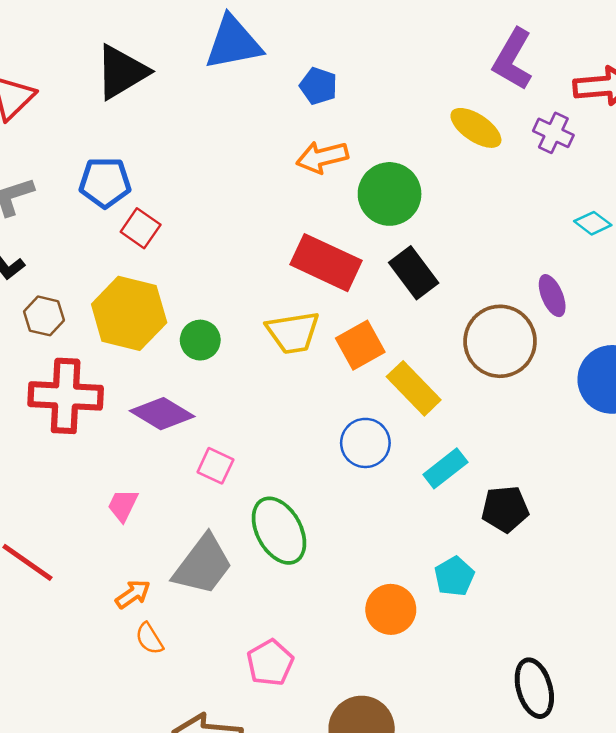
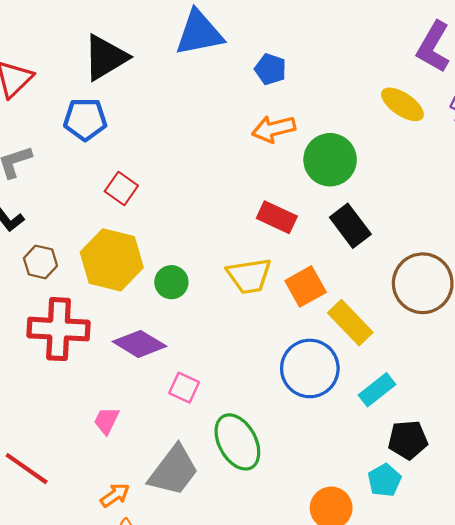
blue pentagon: (105, 183) -> (85, 119), moved
red rectangle: (326, 263) -> (277, 217), size x0.7
blue circle: (365, 443) -> (310, 368), size x1.4
black pentagon: (505, 509) -> (408, 440), moved

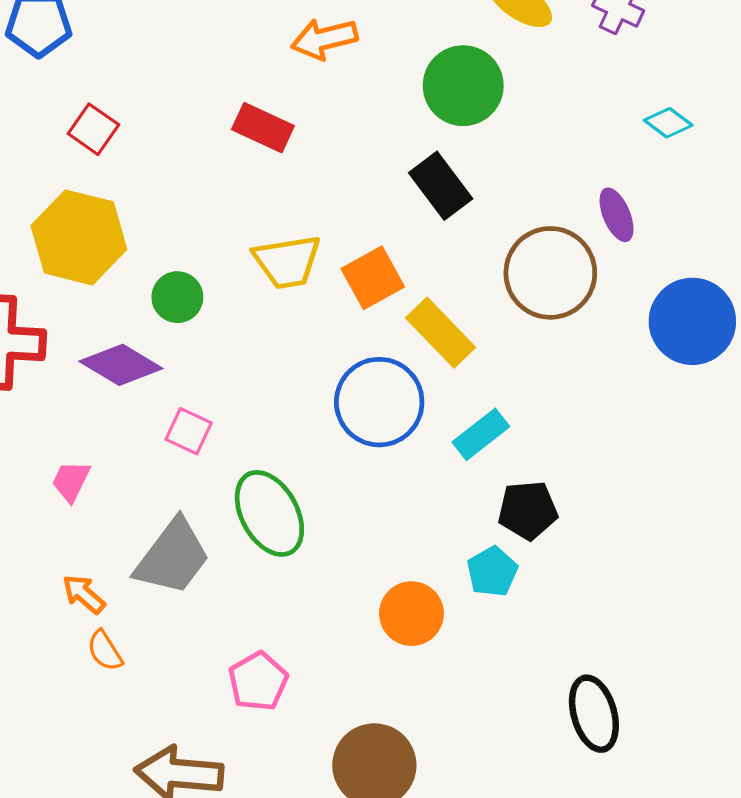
green circle: (330, 160) -> (463, 86), moved
red rectangle: (277, 217) -> (263, 128), moved
green circle: (171, 282) -> (177, 297), moved
orange arrow: (115, 495) -> (84, 594), turned -104

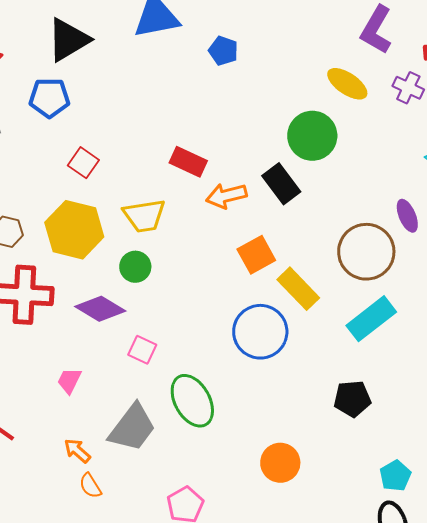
orange arrow: (324, 39) -> (226, 196), moved
black rectangle: (441, 186) -> (281, 184), moved
yellow trapezoid: (287, 262) -> (144, 216), moved
cyan rectangle: (481, 434) -> (371, 319), moved, size x1.4
cyan pentagon: (492, 572) -> (395, 476), moved

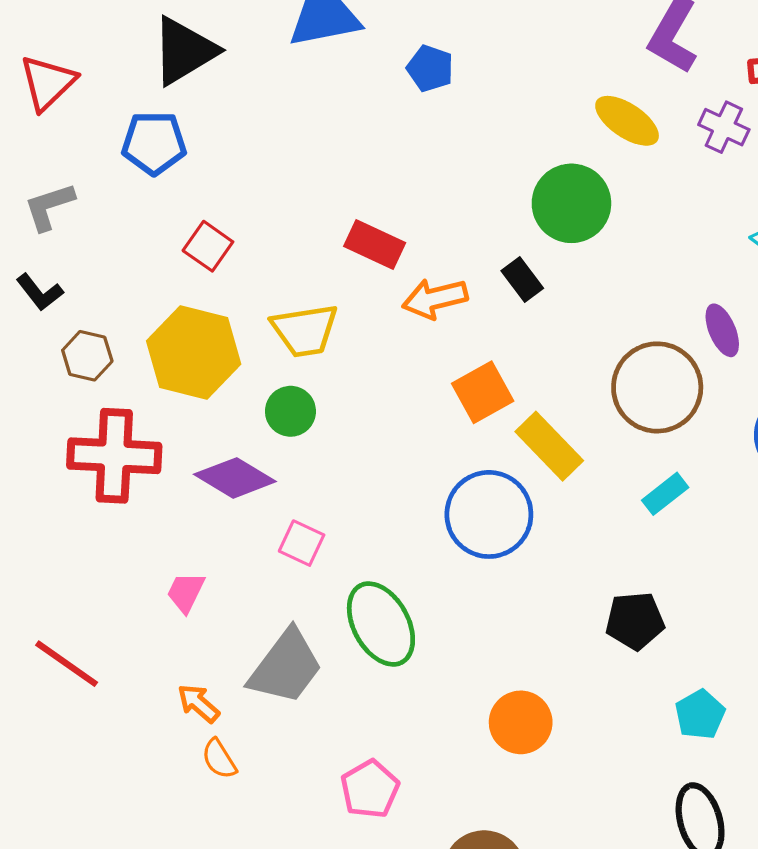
black rectangle: (281, 184) -> (522, 280), size x0.7
cyan rectangle: (371, 319) -> (665, 494), size x0.6
cyan pentagon: (395, 476) -> (700, 714), moved

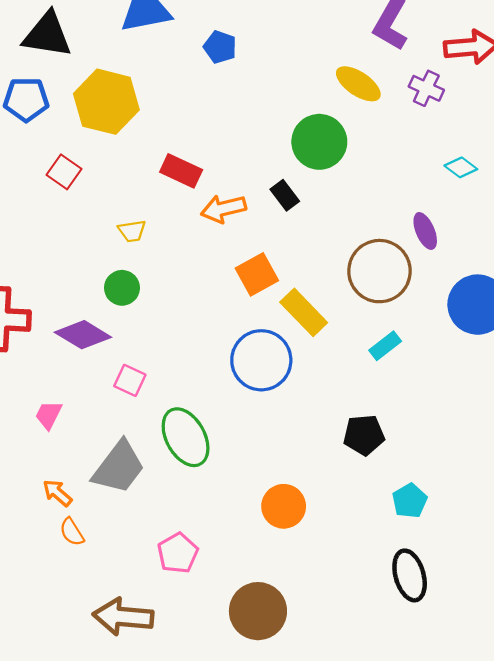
black triangle: (184, 51) -> (47, 35), turned 40
yellow trapezoid: (305, 330) -> (132, 231), size x0.6
yellow hexagon: (194, 353) -> (106, 102), moved

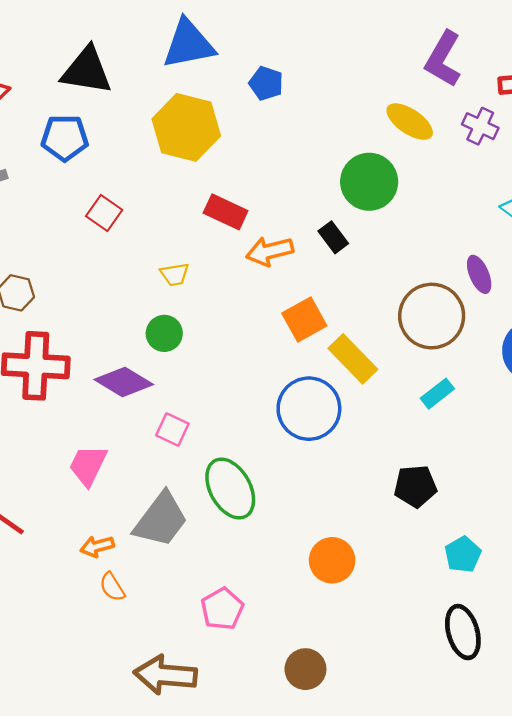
yellow hexagon: (106, 102) -> (186, 127), moved
pink trapezoid: (48, 415) -> (88, 465), size x1.4
orange arrow: (57, 493) -> (97, 546), turned -56
brown circle: (258, 611) -> (305, 669), size x0.7

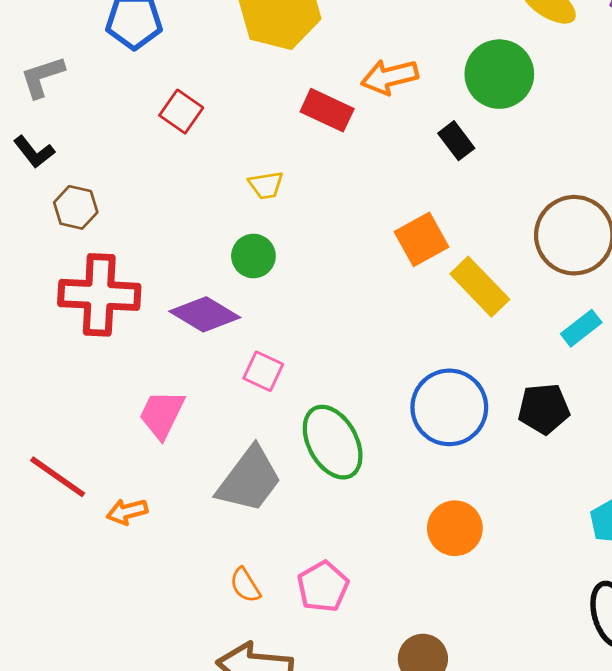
orange arrow: (270, 251) -> (390, 77), moved
blue circle: (309, 409) -> (449, 407), moved
black pentagon: (415, 486) -> (544, 409), moved
orange arrow: (97, 546) -> (127, 512), moved
orange semicircle: (112, 587) -> (245, 585), moved

